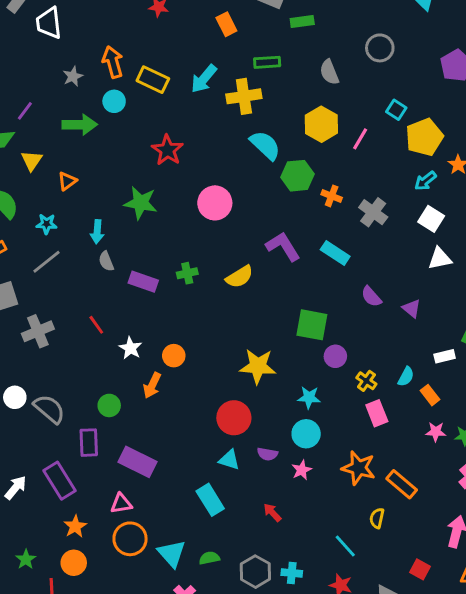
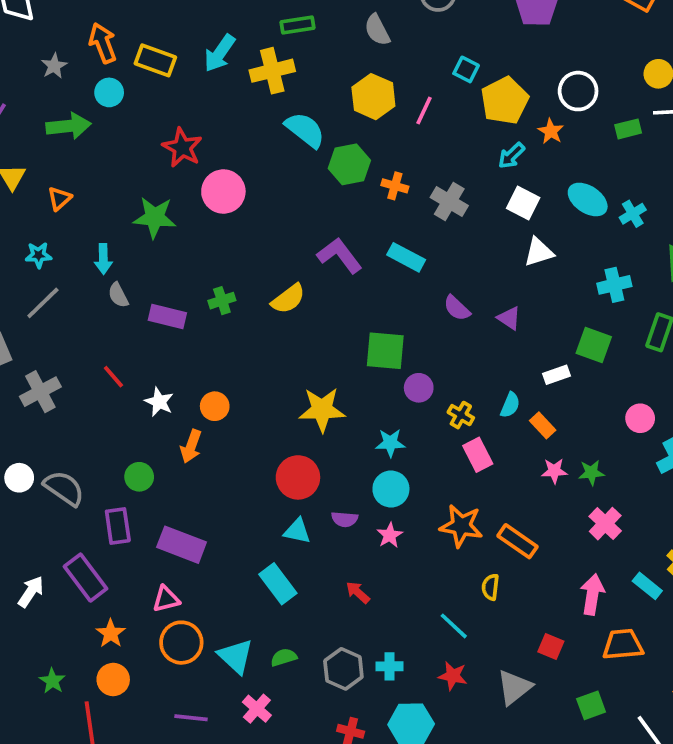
pink circle: (215, 203) -> (223, 192), moved

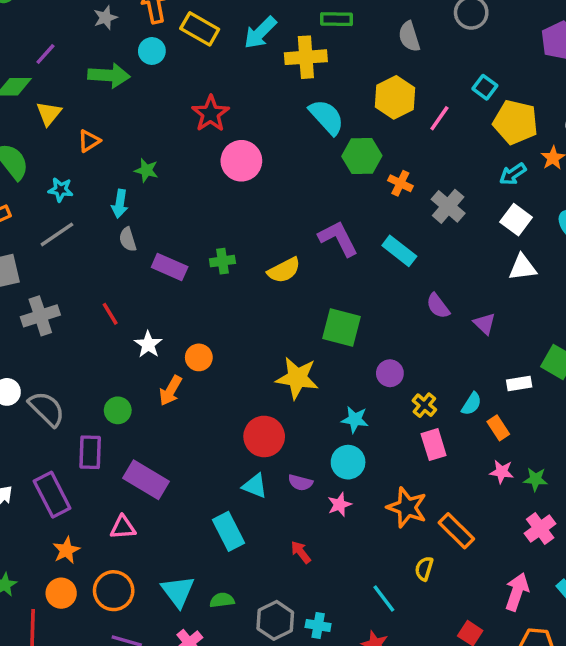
yellow pentagon: (505, 101) -> (516, 122), turned 30
green star: (155, 217) -> (146, 170), moved, size x0.6
green square: (385, 351) -> (341, 327), moved
orange circle: (181, 643) -> (114, 591), moved

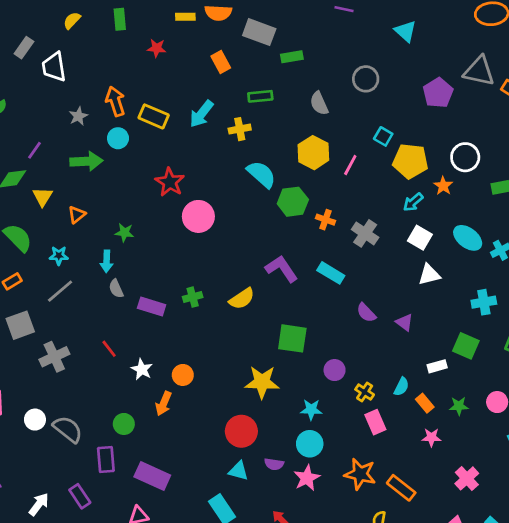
yellow cross: (306, 57) -> (240, 129), size x0.7
green star: (536, 479) -> (459, 406), moved
purple rectangle: (52, 495) -> (80, 496), size x0.7
pink star: (339, 505) -> (307, 478), size x1.4

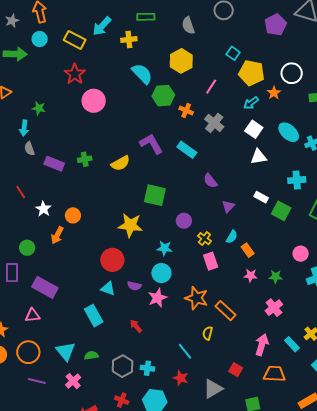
yellow rectangle: (154, 116) -> (75, 40), moved
pink line: (350, 165) -> (211, 87), moved
purple triangle: (404, 322) -> (228, 206), moved, turned 32
white rectangle: (437, 366) -> (261, 197), moved, turned 40
green star: (459, 406) -> (276, 277), moved

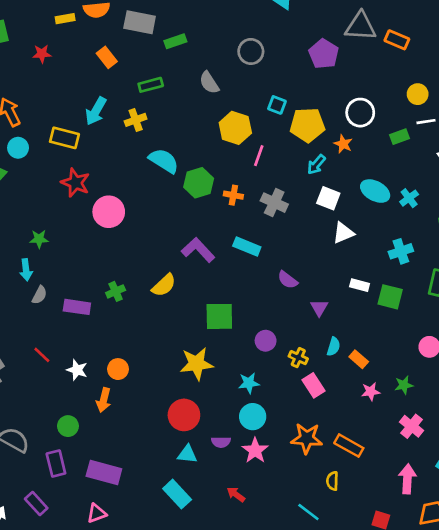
yellow hexagon: (181, 61) -> (235, 128), moved
gray semicircle: (29, 149) -> (39, 295), turned -120

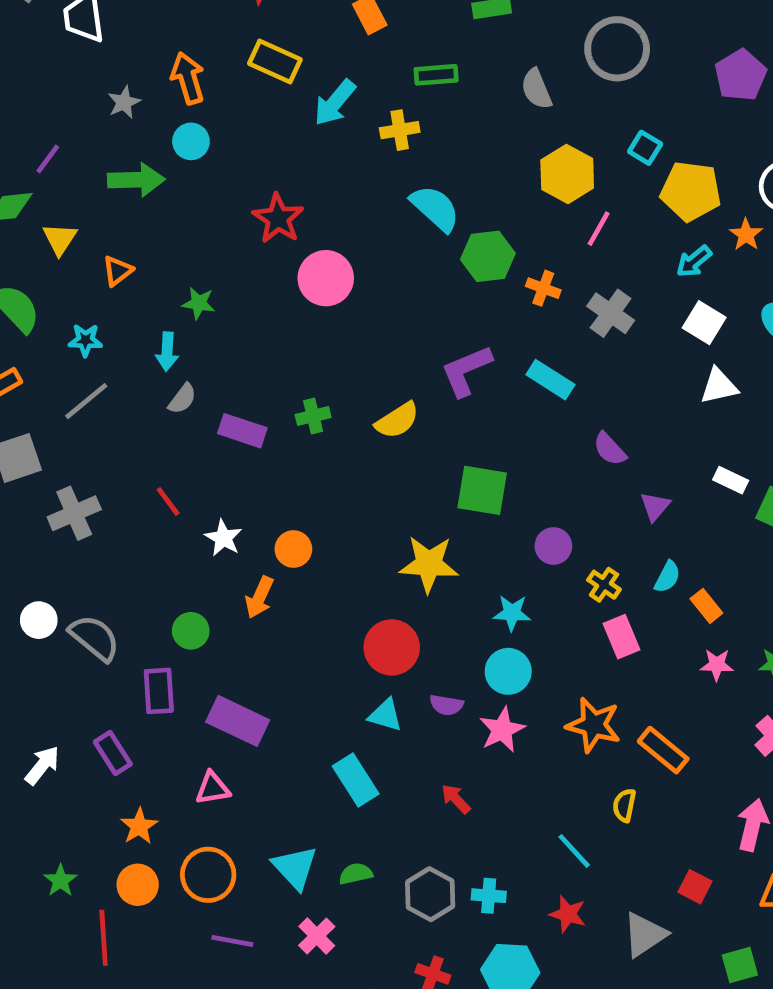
gray circle: (251, 51) -> (617, 49), size x1.4
yellow rectangle: (64, 138) -> (275, 61), moved
purple L-shape: (198, 250) -> (466, 371), turned -80

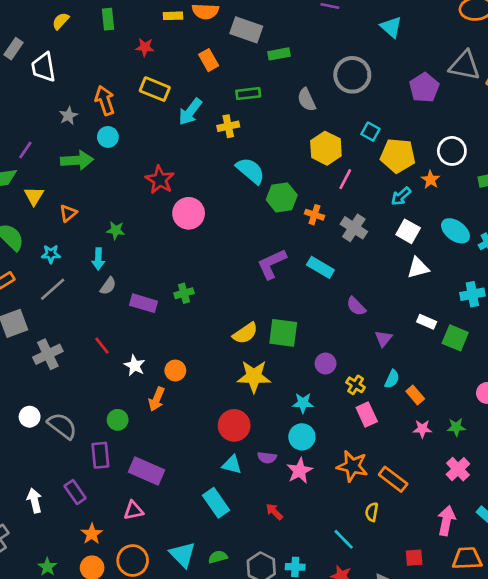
yellow semicircle: (397, 420) -> (245, 333), moved
white arrow: (42, 765) -> (35, 501), turned -50
red square: (695, 887) -> (414, 558), turned -30

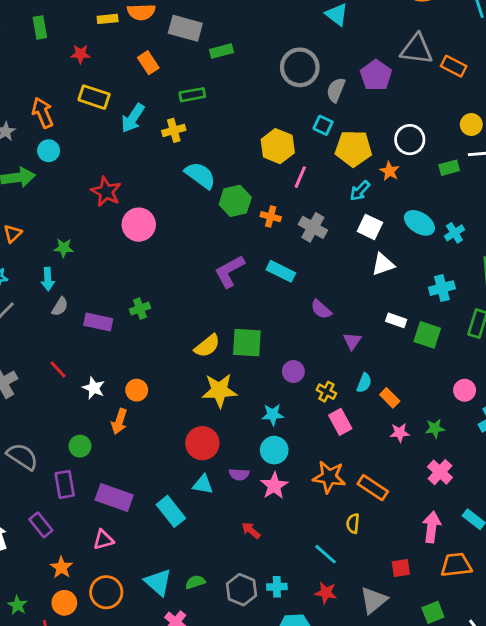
gray semicircle: (307, 100) -> (336, 90), moved, turned 50
cyan rectangle: (216, 503) -> (171, 511), moved

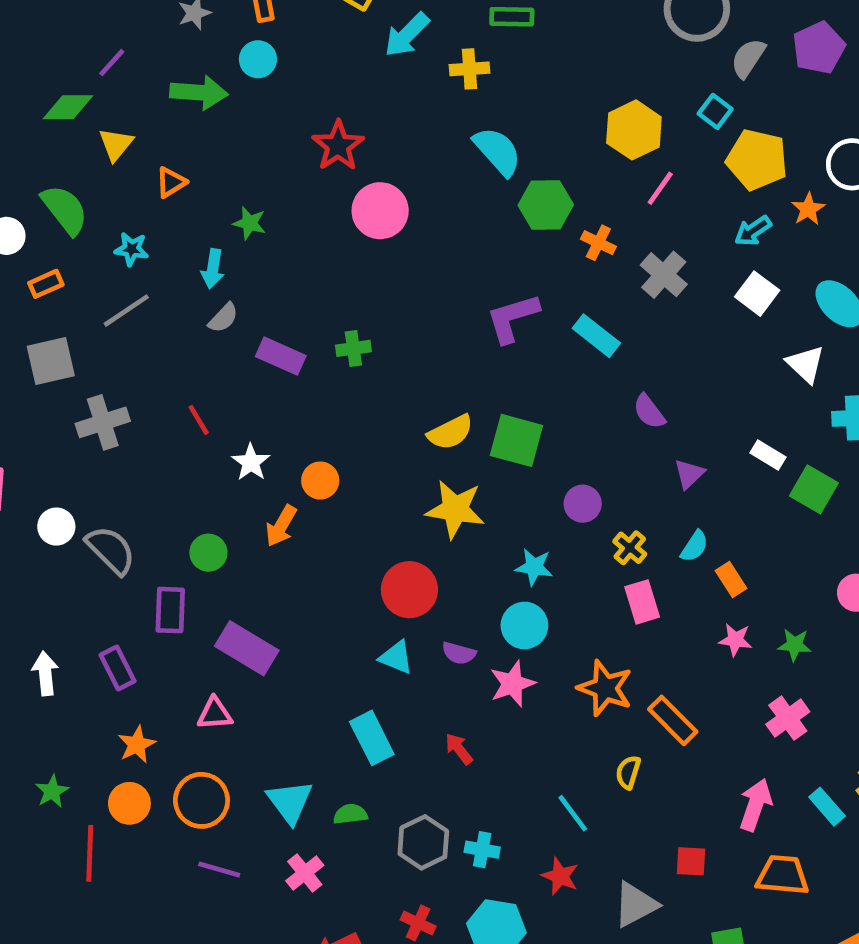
white triangle: (383, 264) -> (806, 364), moved, turned 50
cyan rectangle: (171, 511) -> (372, 738), moved

